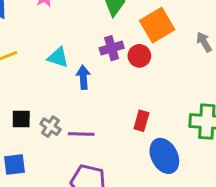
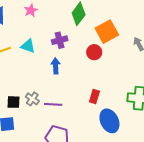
purple cross: (112, 48) -> (60, 40), moved
cyan triangle: (58, 57) -> (28, 46), moved
black square: (21, 119) -> (14, 102), moved

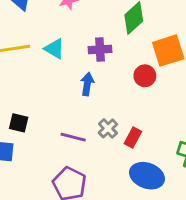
gray cross: (32, 99) -> (108, 128), moved
blue ellipse: (109, 121) -> (147, 176), turned -55

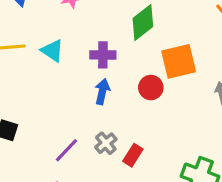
blue arrow: (87, 84) -> (102, 92), moved
purple line: (73, 137) -> (66, 150), turned -65

